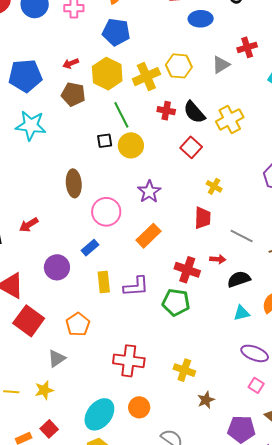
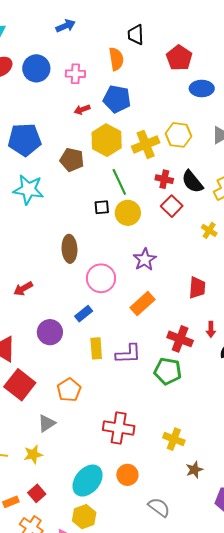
red arrow: (71, 63) -> (82, 110), moved
red square: (191, 147) -> (172, 206), moved
yellow cross: (214, 186) -> (209, 230), moved
red arrow: (218, 259) -> (211, 329), turned 84

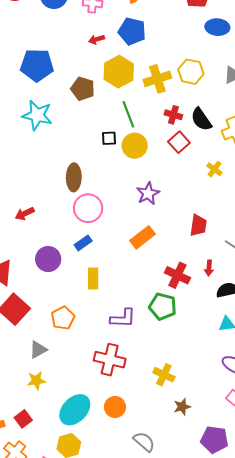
pink circle: (101, 278) -> (88, 208), moved
purple L-shape: (128, 354) -> (123, 318), moved
yellow star: (33, 454) -> (36, 381), moved

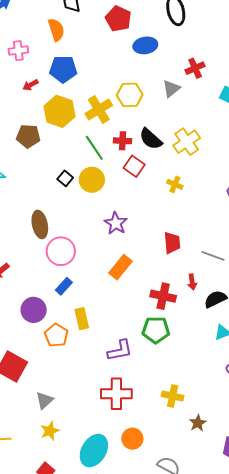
green line: (128, 114) -> (94, 148), moved
black square: (109, 138) -> (65, 178), turned -35
orange pentagon: (63, 318) -> (56, 335), moved

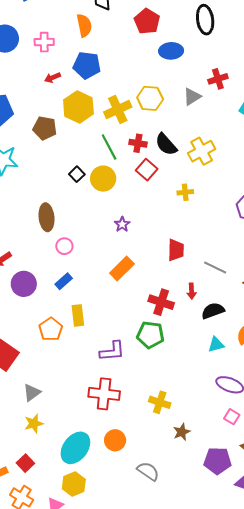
yellow cross: (175, 184) -> (185, 192), turned -35
purple star: (116, 223) -> (122, 224), size x0.7
pink circle: (61, 251) -> (64, 246), size x0.6
purple circle: (34, 310) -> (24, 284), moved

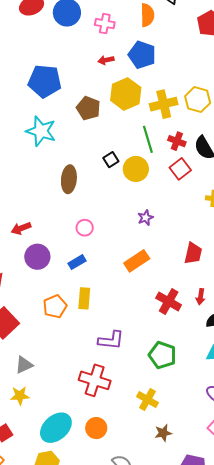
brown ellipse: (47, 217) -> (69, 179), moved
green pentagon: (150, 335) -> (162, 355), moved

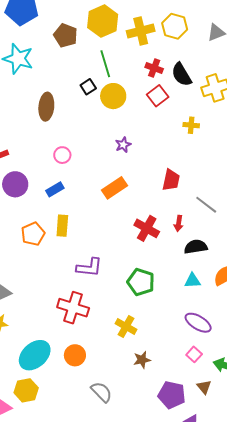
green line: (148, 139) -> (105, 64), moved

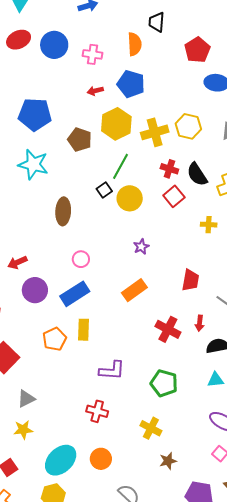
green line: (105, 64) -> (120, 166), turned 48
blue rectangle: (55, 189) -> (75, 294), size x1.6
red cross: (73, 308) -> (97, 411), size x0.7

